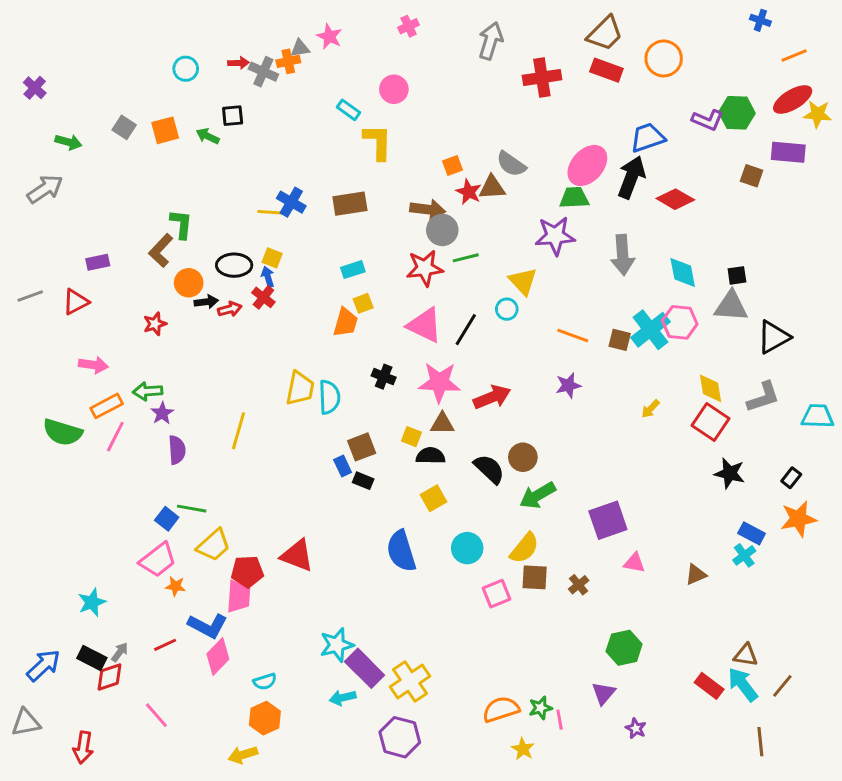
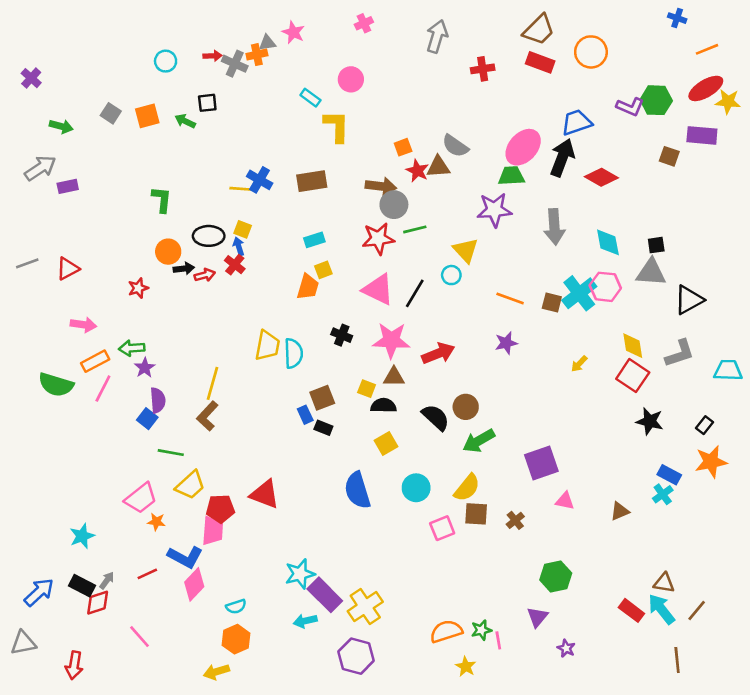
red cross: (542, 78) -> (483, 69), size x0.7
brown L-shape: (161, 250) -> (207, 416), moved
purple rectangle: (98, 262) -> (68, 186), moved
blue square: (167, 519) -> (147, 419), moved

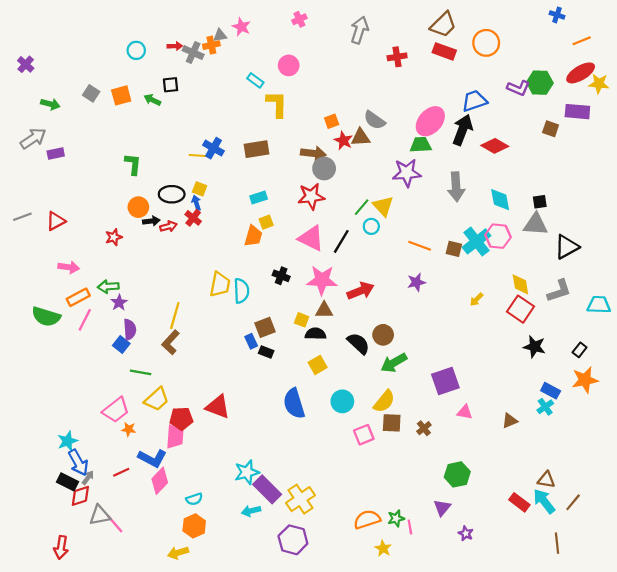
green line: (415, 229) -> (362, 207), moved, turned -36
blue arrow: (39, 592) -> (78, 463), moved, turned 104
gray triangle: (23, 643) -> (100, 515), moved

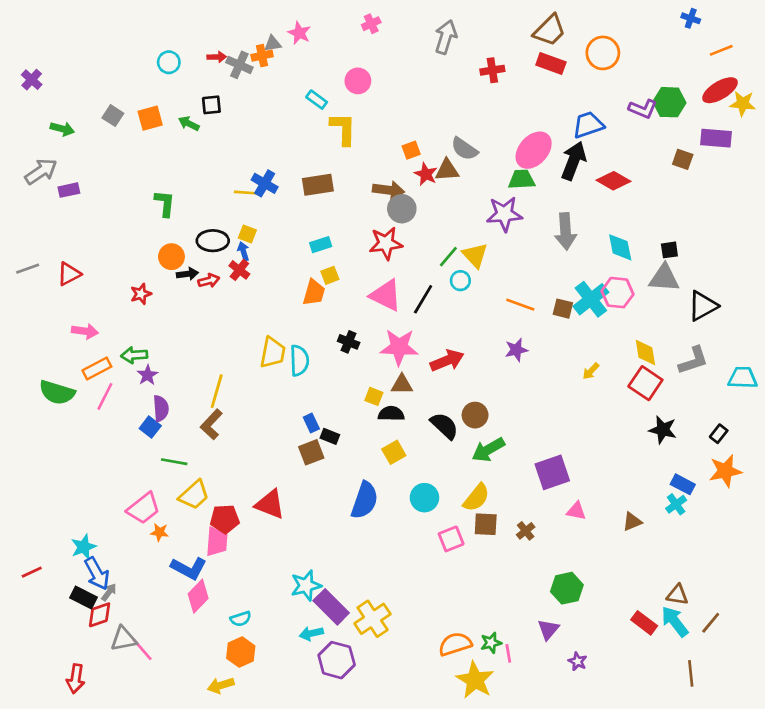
brown square: (265, 327) -> (311, 452), moved
blue semicircle: (294, 404) -> (365, 500), turned -144
red line: (121, 472) -> (32, 572), moved
purple hexagon: (293, 540) -> (337, 660), moved
yellow star: (383, 548) -> (475, 680), size x1.8

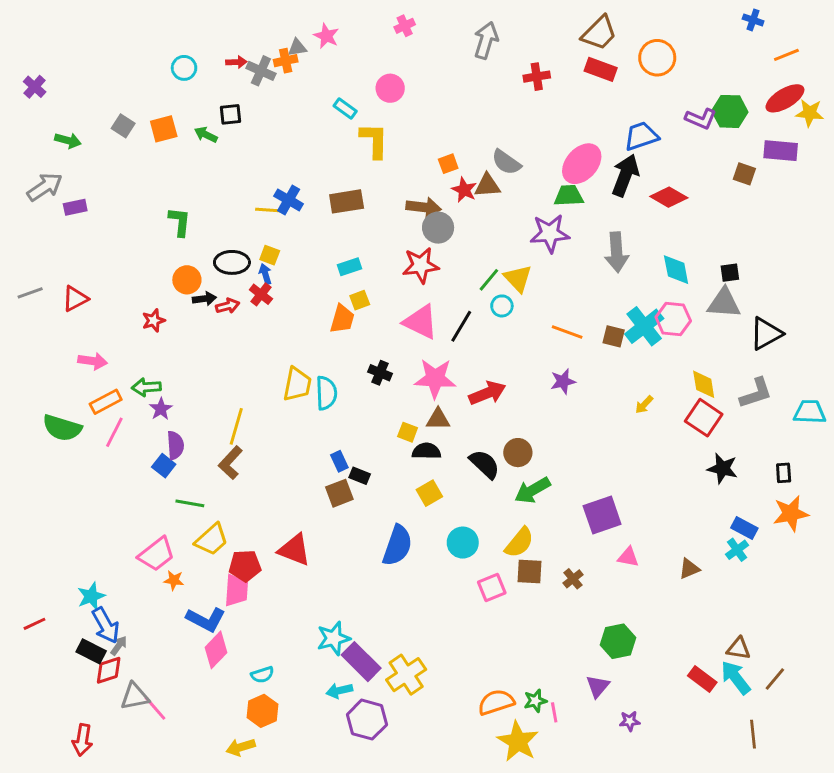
black rectangle: (719, 434) -> (784, 473), turned -42
purple star: (578, 661) -> (630, 721), turned -30

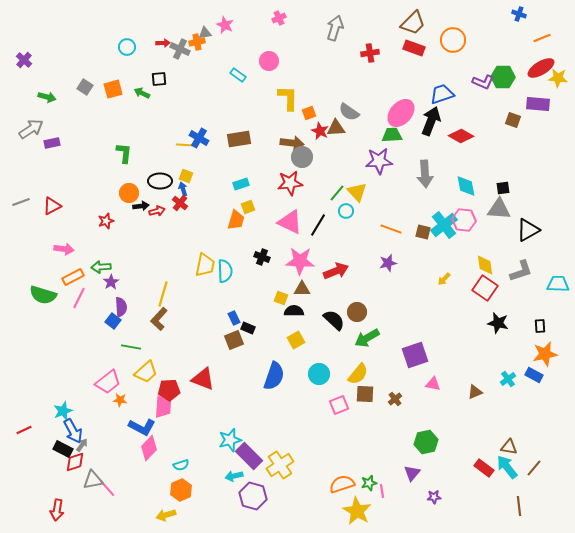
yellow L-shape: (374, 140) -> (288, 98), moved
blue rectangle: (744, 528) -> (534, 375), moved

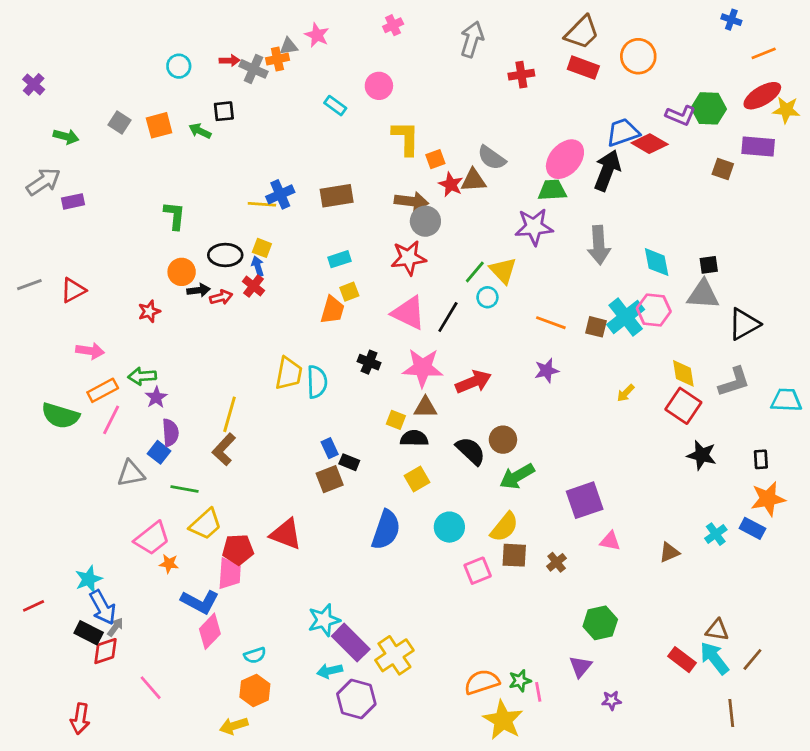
red diamond: (461, 136) -> (650, 144), moved
blue cross: (199, 138) -> (280, 194), turned 36
gray triangle: (93, 480) -> (131, 473), moved

